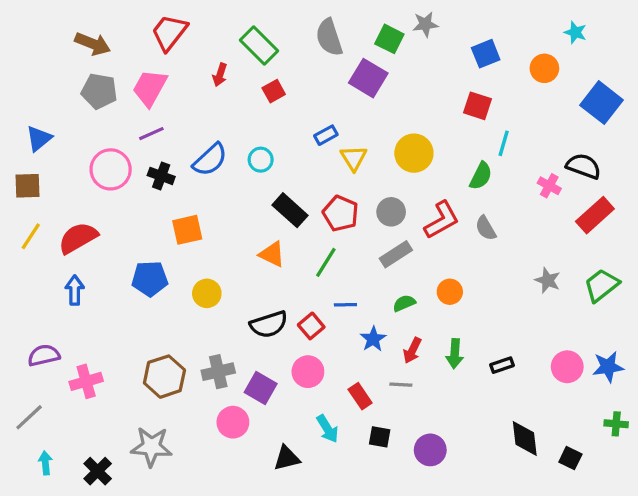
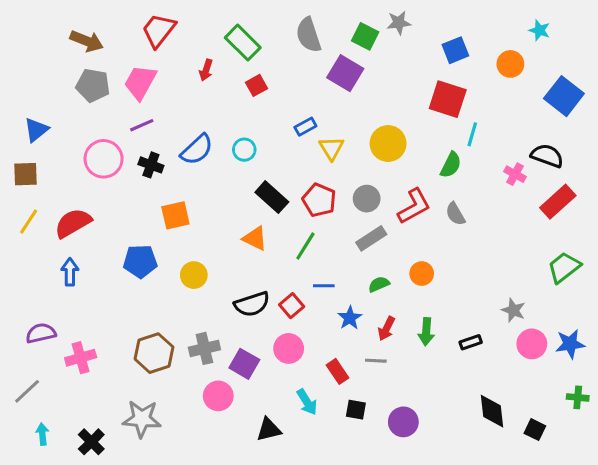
red square: (478, 106) -> (448, 99), size x1.4
gray star: (548, 280) -> (513, 310), moved

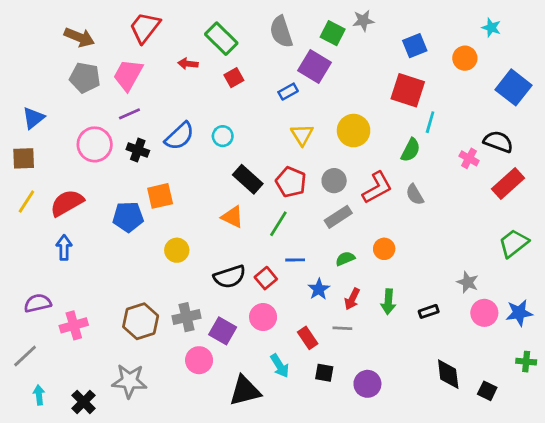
red arrow: (206, 70) -> (188, 64), turned 78
blue rectangle: (305, 127) -> (288, 92), moved
blue pentagon: (140, 261) -> (128, 217), moved
black triangle: (269, 430) -> (245, 391), size x1.4

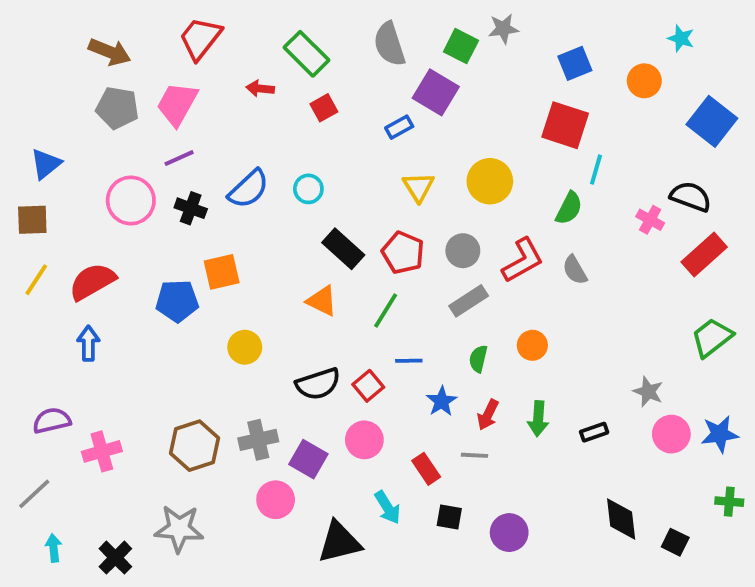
green semicircle: (345, 259) -> (478, 359), turned -54

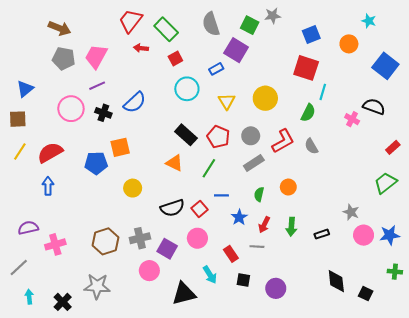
red trapezoid: (200, 38) -> (131, 21), moved
cyan circle: (308, 189) -> (187, 89), moved, size x1.5
red rectangle: (704, 255) -> (393, 147), moved, size x0.6

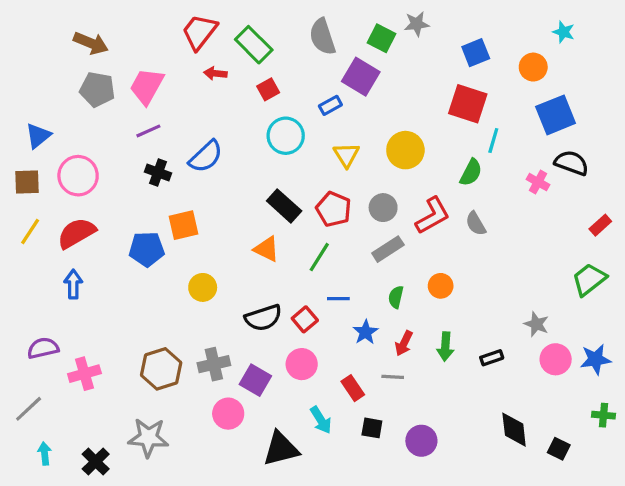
blue square: (385, 66) -> (556, 115), moved, turned 30
pink circle: (71, 109) -> (78, 176), moved

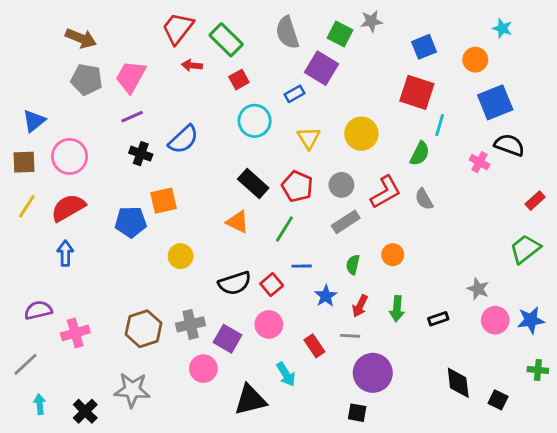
black square: (372, 428) -> (357, 413), moved
purple circle: (421, 441) -> (373, 373), moved, size x1.4

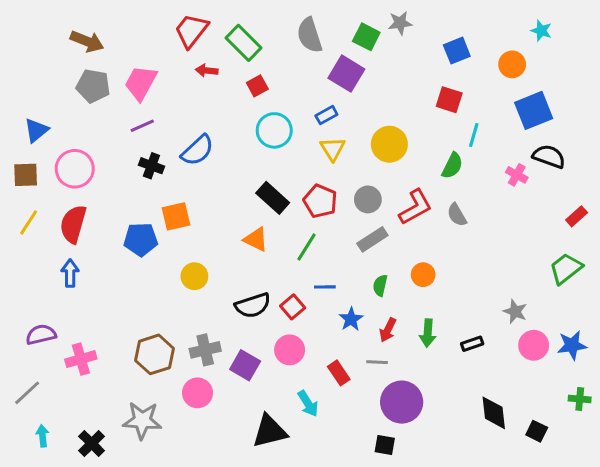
red square: (417, 92) -> (449, 100), size x0.7
blue rectangle: (294, 94) -> (326, 115), moved
red semicircle: (68, 208) -> (73, 224), turned -44
pink circle: (203, 369) -> (197, 393), moved

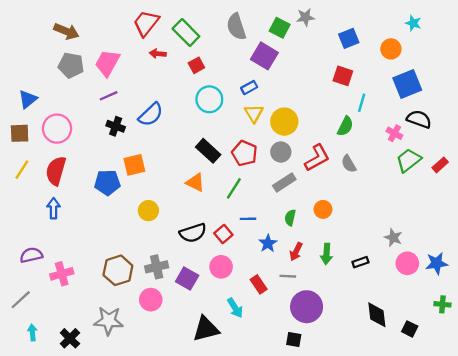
yellow circle: (389, 144) -> (284, 122), moved
green trapezoid: (566, 269) -> (409, 160), moved

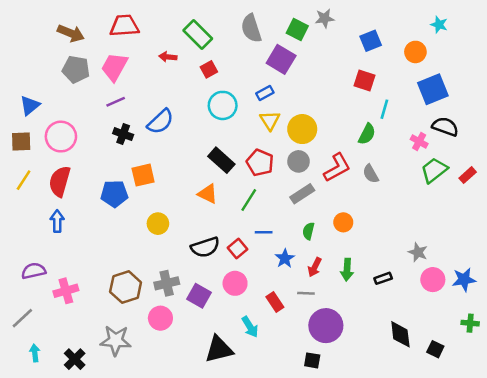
red trapezoid: (146, 23) -> (124, 26), moved, turned 48

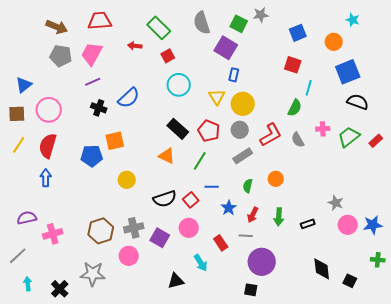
blue rectangle: (265, 93) -> (234, 75), moved, turned -48
pink cross: (419, 142) -> (323, 129), moved, turned -32
black triangle: (219, 349) -> (176, 281), size x0.7

